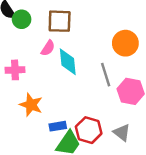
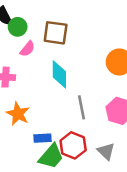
pink semicircle: (48, 48) -> (27, 49), moved
gray line: (106, 75) -> (82, 107), moved

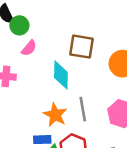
brown square: (56, 33) -> (81, 47), moved
orange star: (18, 114) -> (55, 115), moved

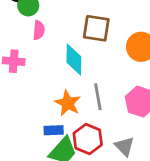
pink semicircle: (29, 48) -> (39, 30), turned -35

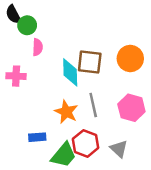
brown square: (96, 28) -> (90, 62), moved
blue rectangle: (54, 130) -> (37, 137), moved

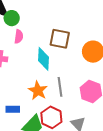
brown square: (90, 62) -> (60, 39), moved

